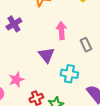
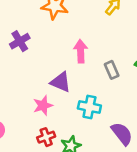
purple triangle: (46, 55) -> (61, 82), turned -30
pink star: (16, 80) -> (43, 105), moved

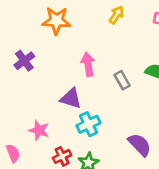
pink star: (43, 105) -> (39, 130), moved, turned -30
cyan cross: (89, 107) -> (89, 124), moved, turned -30

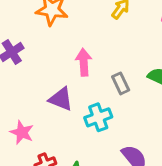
cyan cross: (89, 124) -> (98, 117), moved

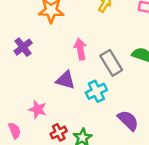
gray rectangle: (121, 83) -> (111, 63), size x1.5

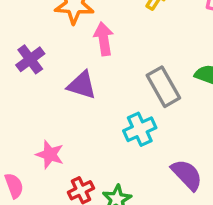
pink arrow: (80, 49) -> (104, 39), moved
purple triangle: (66, 80) -> (82, 85), moved

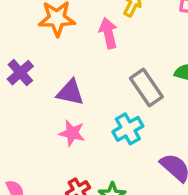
pink arrow: (104, 39) -> (108, 33), moved
pink star: (50, 155) -> (72, 133), moved

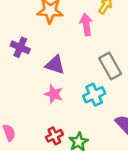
purple cross: (20, 73) -> (20, 47), turned -30

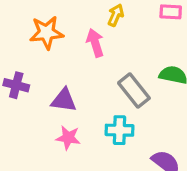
cyan cross: (94, 95) -> (119, 130), turned 35

